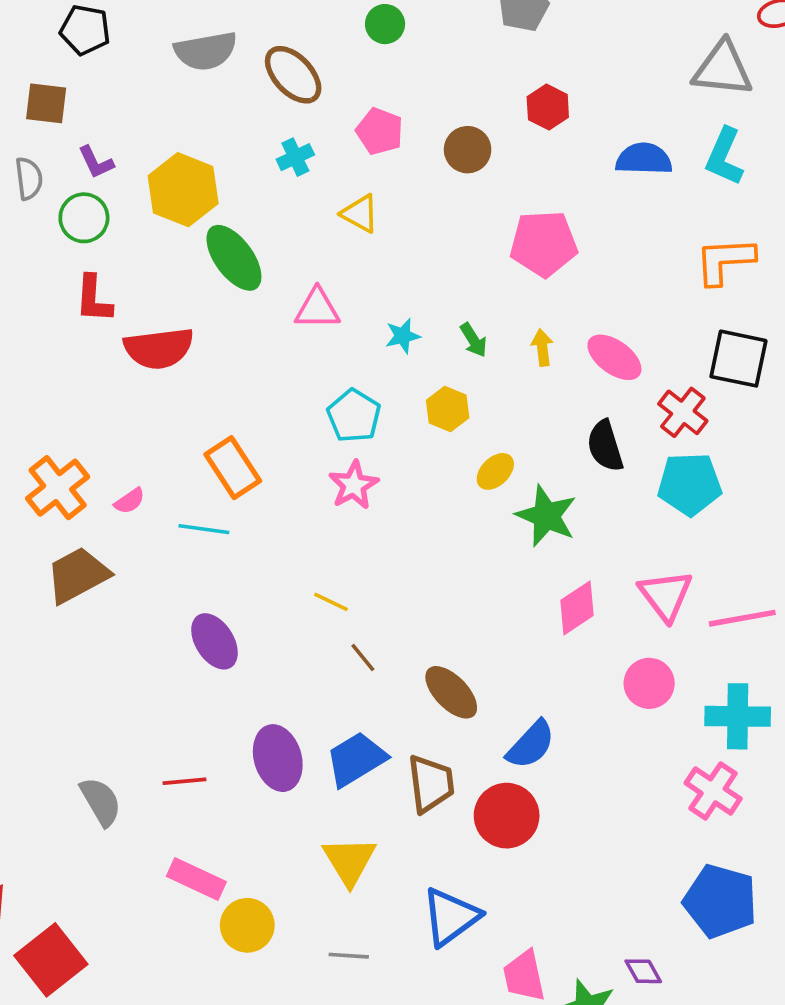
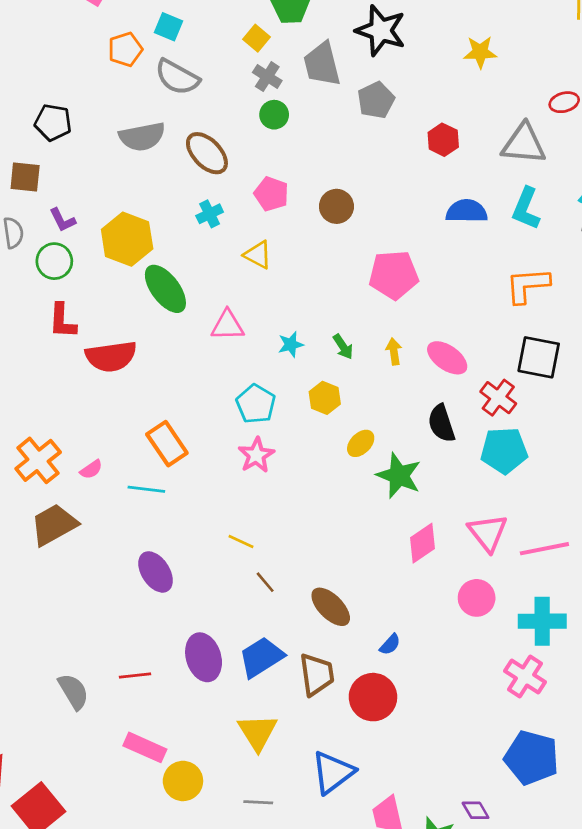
red hexagon: (548, 107) -> (443, 140), moved
blue semicircle: (531, 745) -> (390, 644), size x0.6

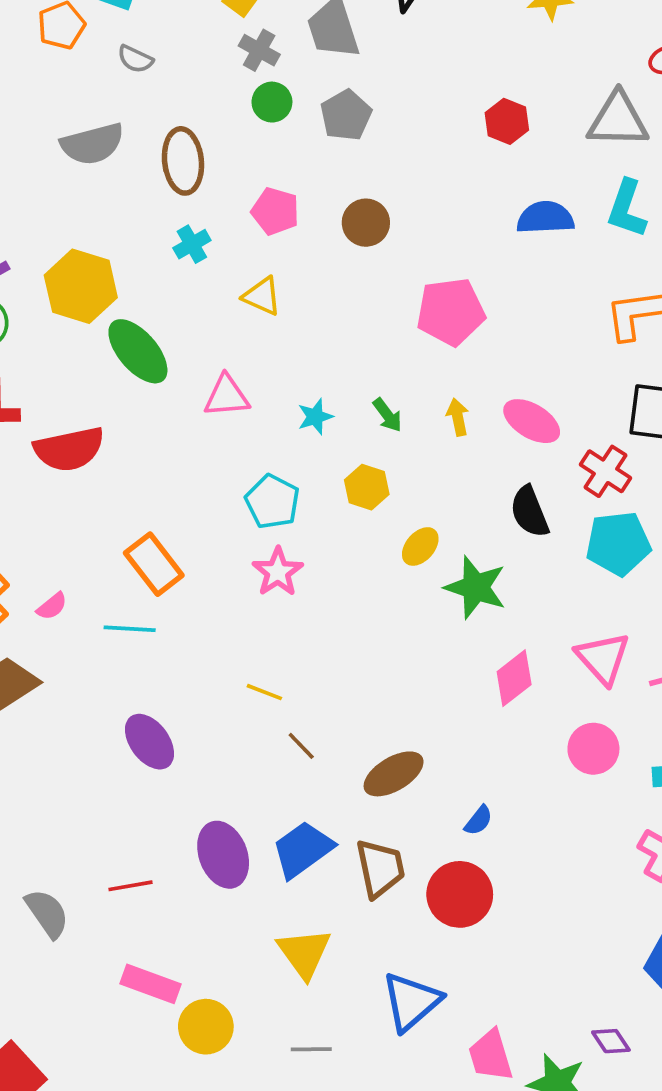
gray semicircle: (177, 77) -> (135, 59), size x0.6
gray pentagon: (376, 100) -> (346, 115), moved
brown ellipse: (207, 153) -> (183, 161), turned 42
brown ellipse: (331, 607) -> (394, 774), turned -72

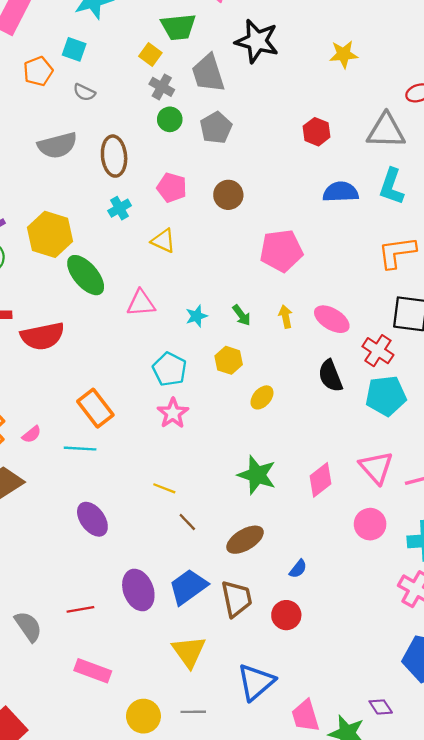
green star: (476, 587) -> (257, 475), moved
red circle: (460, 894) -> (286, 615), size x0.7
yellow circle: (206, 1027) -> (143, 716), moved

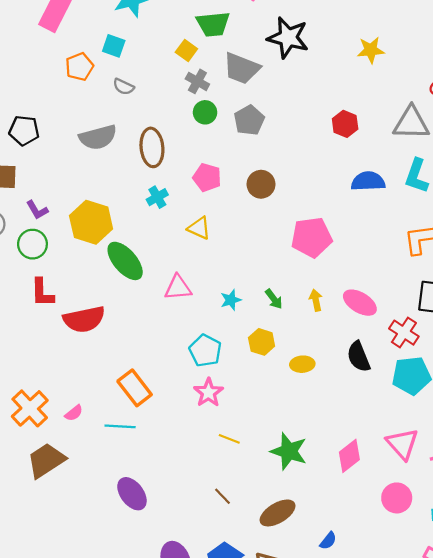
gray trapezoid: (208, 73) -> (242, 68), turned -51
yellow ellipse: (262, 397) -> (302, 364), moved, turned 45
yellow line: (164, 488) -> (229, 439), moved

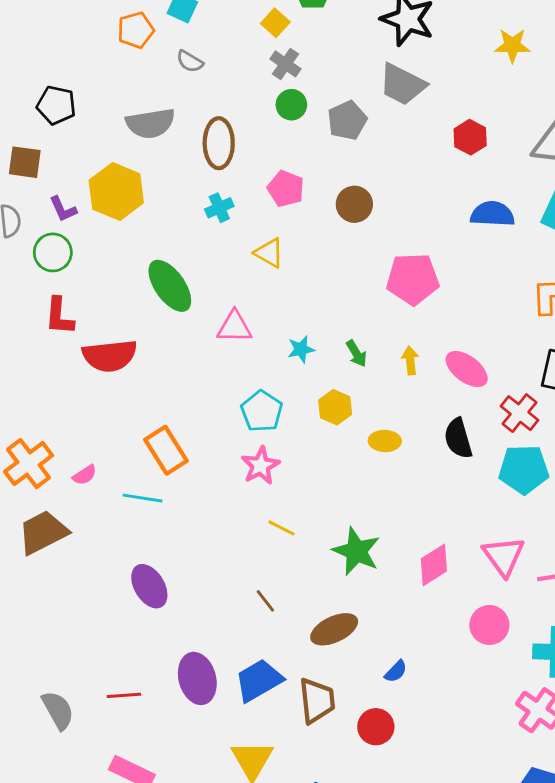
gray trapezoid: (242, 68) -> (402, 84), moved
yellow hexagon: (91, 222) -> (116, 192), moved

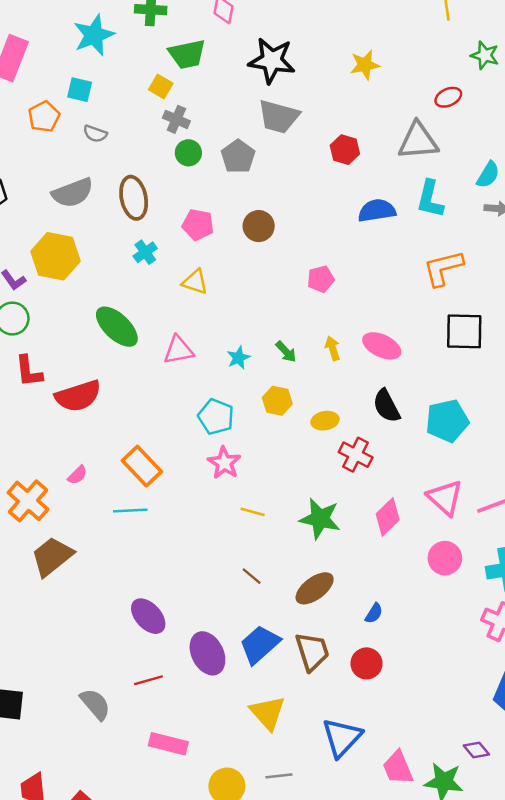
pink pentagon: (413, 279) -> (321, 279), size x0.6
red cross: (520, 413) -> (356, 455), moved
pink semicircle: (85, 475) -> (77, 475), moved
purple ellipse: (149, 586) -> (148, 616), moved

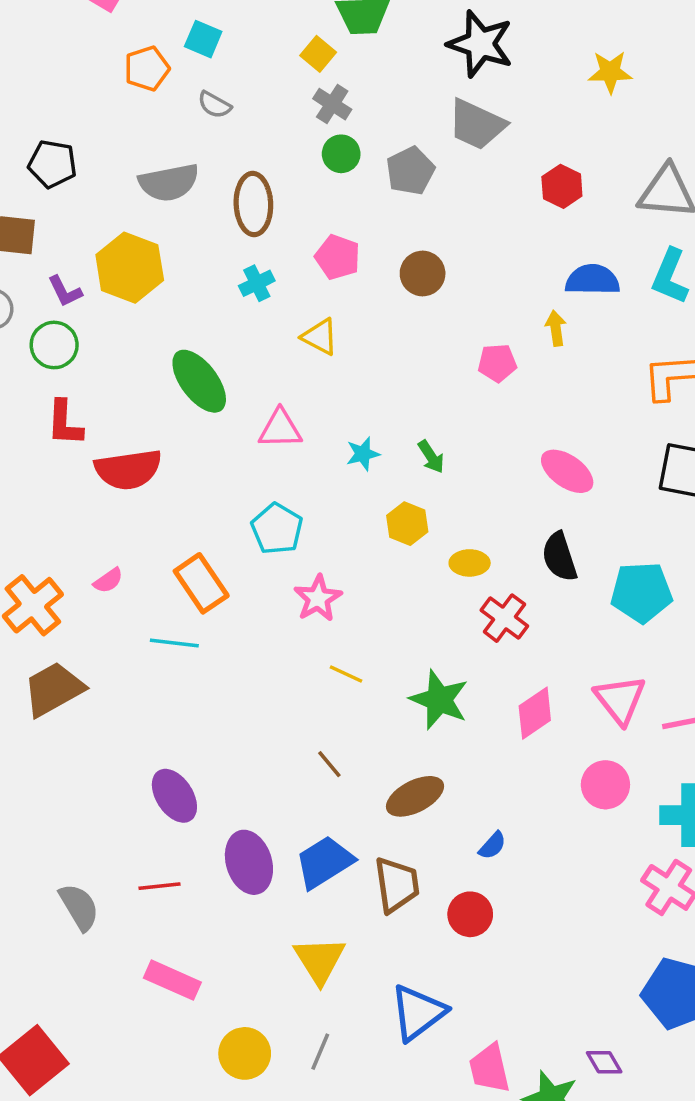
yellow arrow: (333, 348) -> (556, 328), moved
cyan pentagon: (216, 417) -> (277, 529), moved
gray line: (279, 776) -> (320, 1052), turned -70

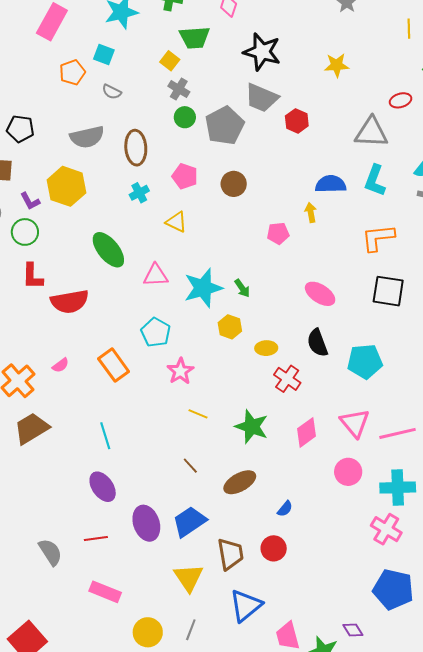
gray pentagon: (410, 171) -> (225, 126), size x1.4
red hexagon: (562, 186) -> (297, 121), moved
cyan star: (363, 454) -> (203, 288), size x2.0
cyan line: (174, 643) -> (105, 436), moved, turned 68
brown trapezoid: (397, 885) -> (230, 554), moved

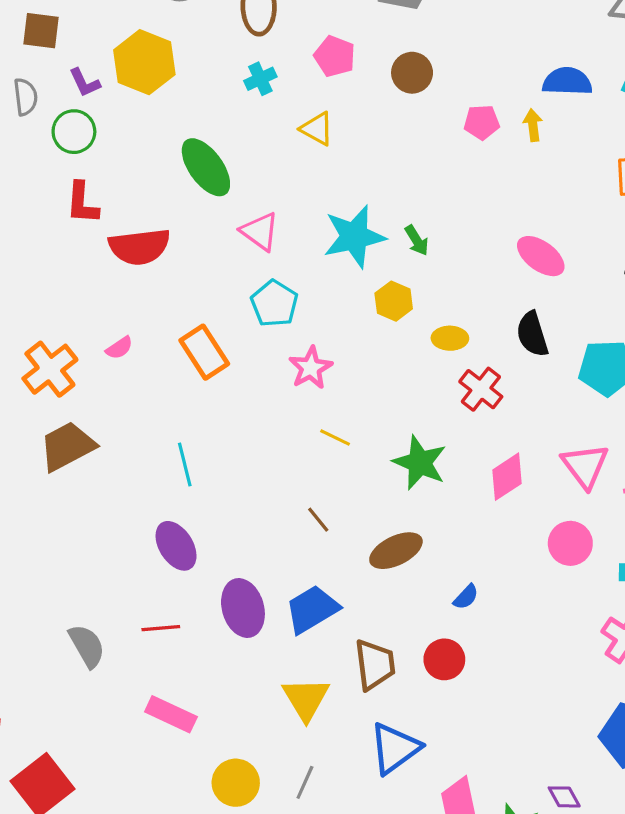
pink pentagon: (278, 233) -> (482, 122), moved
pink triangle: (156, 275) -> (260, 231), moved, turned 36

